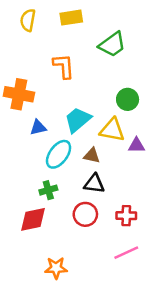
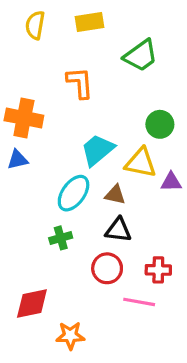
blue triangle: (38, 127) -> (18, 160), moved
red diamond: (33, 219) -> (32, 304), moved
pink line: (126, 253) -> (139, 302), moved, turned 35

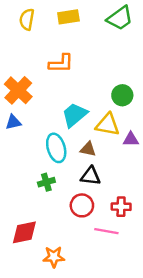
green trapezoid: (141, 56) -> (120, 18), moved
orange L-shape: (80, 83) -> (61, 63), turned 95
orange cross: (24, 118) -> (18, 90), turned 32
cyan ellipse: (74, 193) -> (56, 148), turned -52

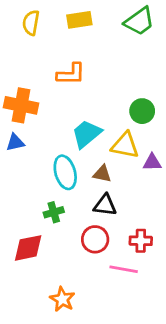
orange cross: (18, 90) -> (21, 105), turned -32
red diamond: (24, 232) -> (28, 248), moved
orange star: (54, 257) -> (62, 299), turned 30

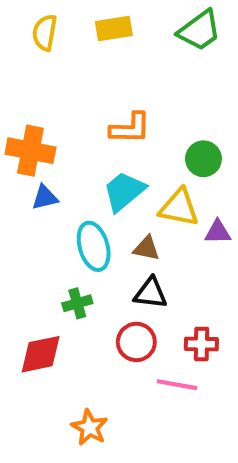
orange L-shape: (71, 74) -> (130, 128), moved
blue triangle: (15, 142) -> (45, 197), moved

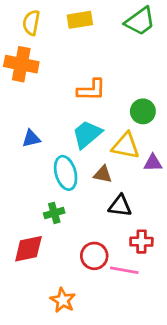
orange cross: (30, 151) -> (21, 64), moved
black triangle: (151, 293) -> (120, 206), moved
red circle: (136, 342) -> (94, 256), moved

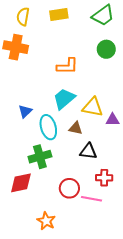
green circle: (143, 111) -> (106, 49), moved
blue triangle: (31, 139) -> (25, 111), moved, turned -32
green cross: (54, 213) -> (40, 157), size x1.5

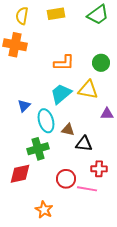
green circle: (106, 49) -> (101, 63), moved
yellow triangle: (93, 107) -> (88, 90), moved
brown triangle: (76, 128) -> (68, 130), moved

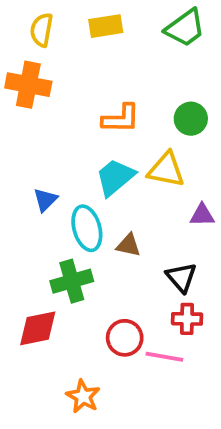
black triangle: (84, 144) -> (181, 277), moved, turned 42

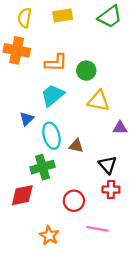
orange L-shape: (121, 119) -> (56, 63), moved
green circle: (191, 119) -> (86, 71), moved
cyan trapezoid: (115, 177) -> (53, 95), moved
pink line: (164, 357) -> (97, 229), moved

